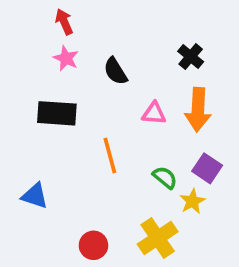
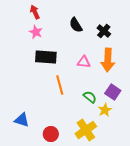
black semicircle: (115, 71) -> (76, 25), moved
black rectangle: (57, 113) -> (46, 57), moved
blue triangle: (35, 196) -> (22, 120), moved

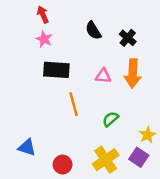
purple square: (113, 92) -> (139, 157), moved
green semicircle: (90, 97) -> (111, 119), turned -80
yellow star: (105, 110) -> (147, 135), moved

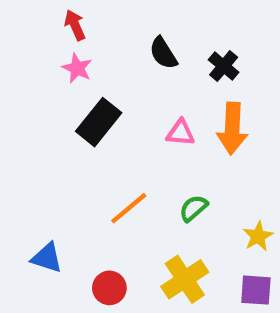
black rectangle: (56, 70) -> (99, 122), turned -55
orange line: (74, 104) -> (129, 208), moved, turned 65
purple square: (139, 157) -> (256, 290), moved, turned -30

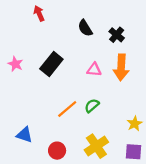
pink star: (77, 68) -> (15, 64), moved
green semicircle: (193, 208) -> (92, 106), moved

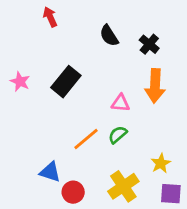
pink triangle: (94, 70) -> (121, 103), moved
yellow star: (135, 124) -> (161, 163), moved
blue triangle: (24, 135) -> (50, 172), moved

